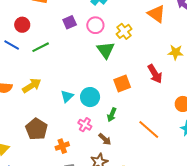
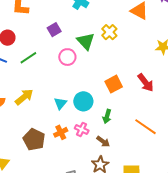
pink circle: (95, 25) -> (67, 57), moved
green triangle: (106, 50) -> (86, 41), moved
red arrow: (155, 74) -> (146, 83), moved
orange cross: (62, 146) -> (61, 132), moved

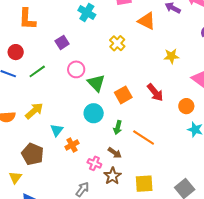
green triangle: (86, 41) -> (96, 83), moved
cyan triangle: (60, 103) -> (57, 130), moved
orange line: (146, 127) -> (144, 137), moved
pink cross: (82, 129) -> (94, 163), moved
brown pentagon: (34, 140) -> (33, 154), moved

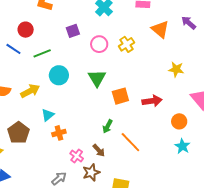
pink circle: (76, 69) -> (99, 44), moved
red arrow: (155, 92) -> (152, 101), turned -72
cyan circle: (94, 113) -> (59, 75), moved

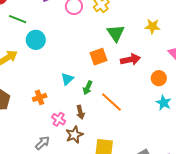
green line: (42, 53) -> (18, 19), turned 48
green triangle: (97, 78) -> (116, 33), moved
cyan triangle: (48, 115) -> (67, 79), moved
brown arrow: (99, 150) -> (80, 112), turned 32

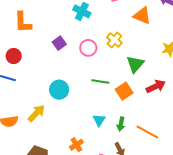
green line: (18, 19) -> (100, 81), moved
green triangle: (116, 33) -> (135, 64), turned 30

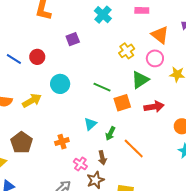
pink circle: (88, 48) -> (155, 58), moved
red circle: (14, 56) -> (37, 57), moved

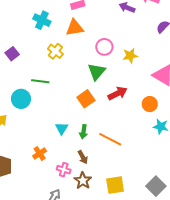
orange triangle: (160, 35) -> (75, 28), moved, turned -30
purple square: (73, 39) -> (12, 54), moved
yellow cross: (127, 51) -> (55, 51), moved
green line: (102, 87) -> (40, 81), moved

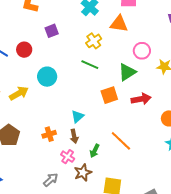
green line: (40, 81) -> (90, 65), moved
green arrow: (83, 132) -> (95, 151), moved
brown arrow: (83, 157) -> (74, 136), moved

